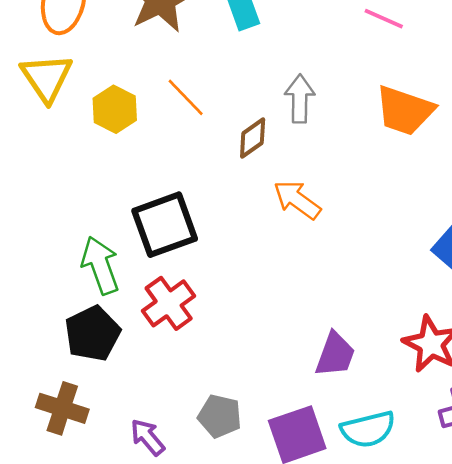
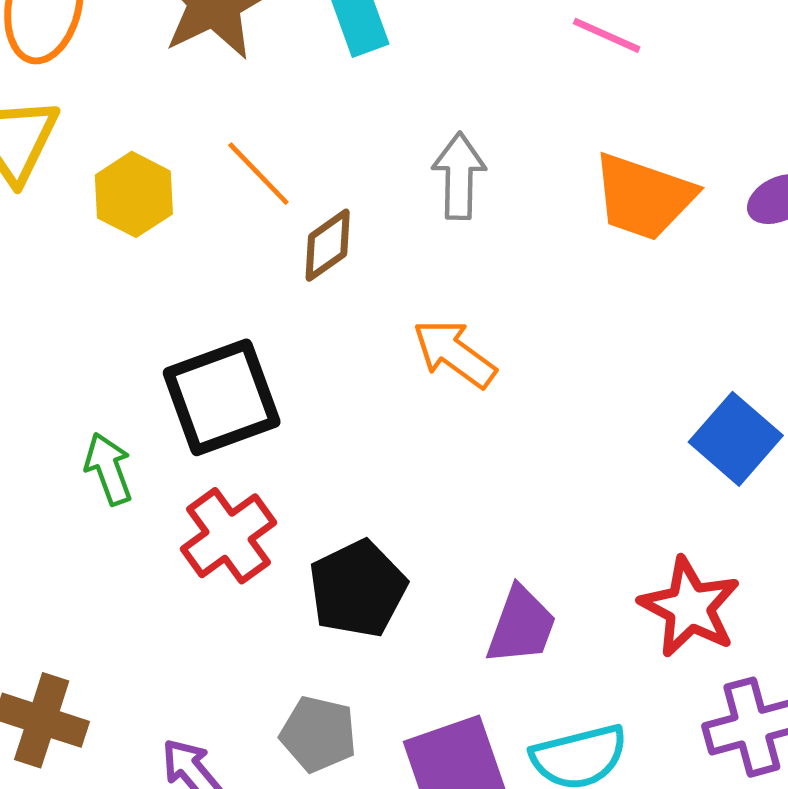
brown diamond: (253, 138) -> (328, 245), moved
green arrow: (100, 265) -> (109, 469), size x0.7
black pentagon: (92, 334) -> (358, 589), moved

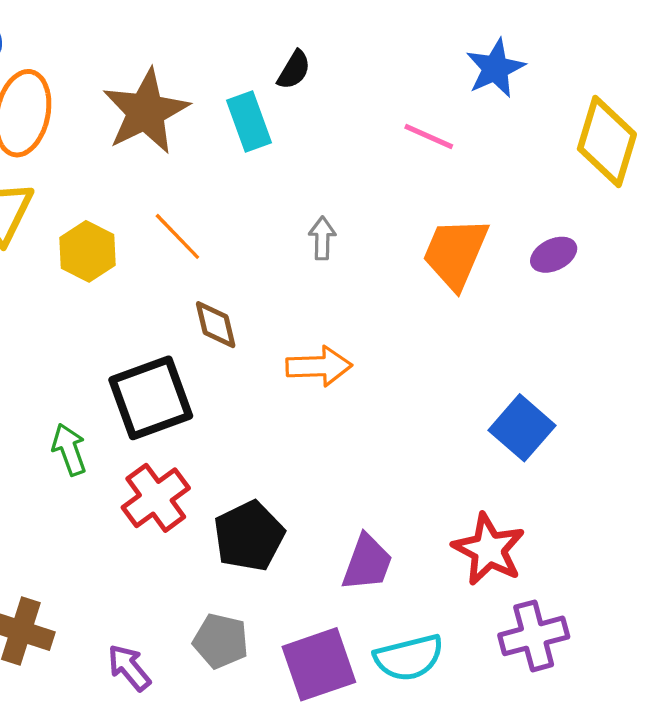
gray arrow: (459, 176) -> (322, 238), size x0.7
orange trapezoid: (644, 197) -> (455, 253), turned 94
brown diamond: (328, 245) -> (216, 325), moved, turned -68
orange arrow: (454, 354) -> (319, 366), turned 142

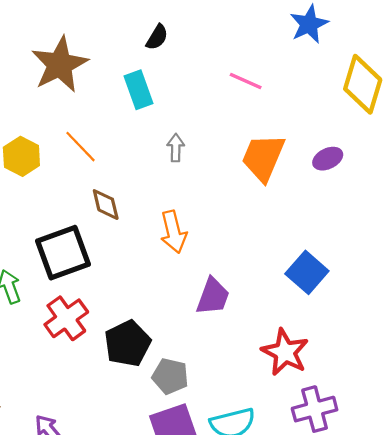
blue star: (495, 68) -> (309, 24), moved
cyan rectangle: (249, 122) -> (138, 90), moved
orange arrow: (319, 366) -> (173, 232), turned 78
purple trapezoid: (367, 563) -> (213, 296), moved
gray pentagon: (221, 641) -> (170, 376), moved

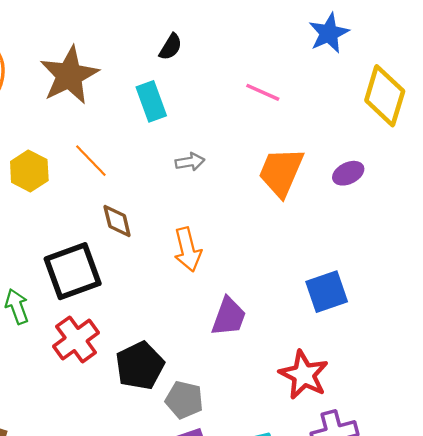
gray arrow: (176, 148) -> (190, 162), turned 80
blue square: (307, 272) -> (327, 292), turned 30

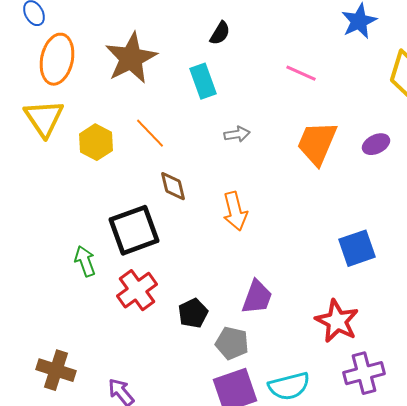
purple trapezoid: (229, 317) -> (257, 297), moved
black pentagon: (140, 366) -> (193, 313), size x0.7

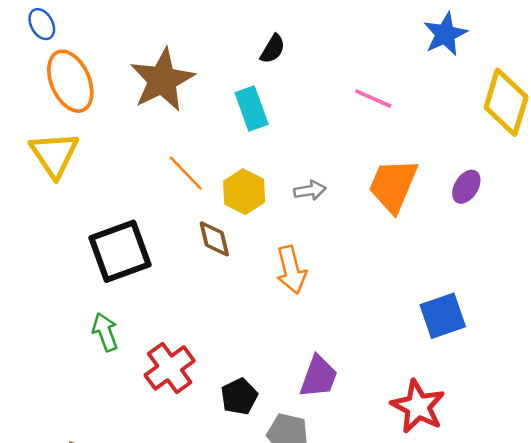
orange ellipse: (57, 59) -> (70, 81), turned -36
gray arrow: (237, 134) -> (310, 190), moved
yellow hexagon: (96, 142) -> (244, 192), moved
purple ellipse: (376, 144) -> (466, 187), turned -32
black square: (134, 230) -> (120, 251), moved

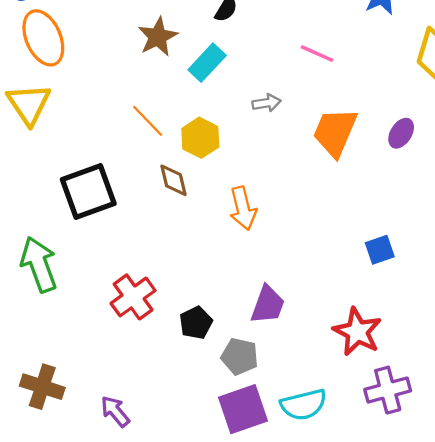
brown star: (162, 80) -> (158, 37), moved, size x0.7
cyan rectangle: (252, 108) -> (207, 63), turned 63
gray arrow: (310, 190) -> (267, 103), moved
blue square: (443, 316) -> (380, 250), size x0.7
green arrow: (105, 332) -> (39, 264), moved, size x1.6

